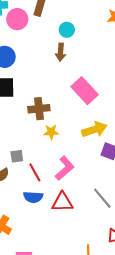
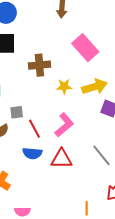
yellow star: (51, 132) -> (64, 86), moved

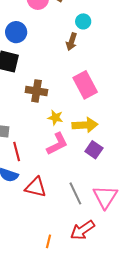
pink L-shape: (64, 125) -> (57, 144), moved

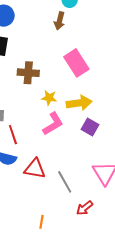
gray line: (75, 193) -> (65, 182), moved
red arrow: (82, 230) -> (85, 208), size x0.7
orange line: (48, 241) -> (41, 222), moved

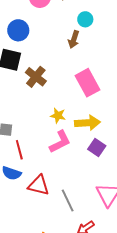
brown cross: (28, 73) -> (36, 77), moved, turned 30

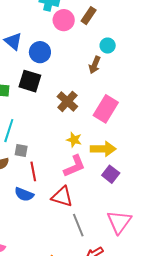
brown cross: (36, 77) -> (67, 101), moved
pink rectangle: (88, 83) -> (106, 109), turned 56
red triangle: (39, 185) -> (62, 197), moved

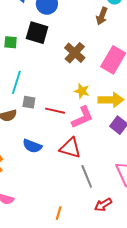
red line: (33, 171) -> (55, 111), moved, turned -66

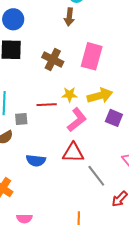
red line: (55, 111) -> (47, 105), moved

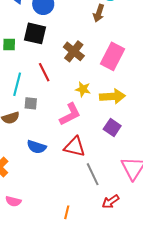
red line: (47, 105) -> (44, 72), moved, turned 54
purple square: (114, 118) -> (112, 127), moved
pink L-shape: (77, 120) -> (70, 114), moved

